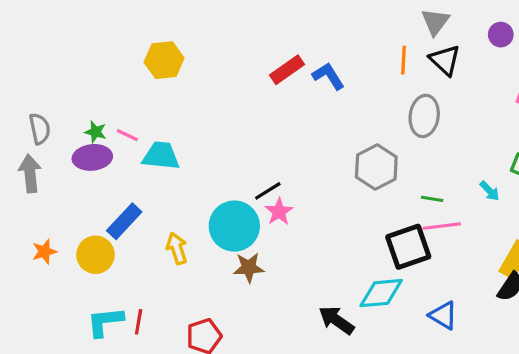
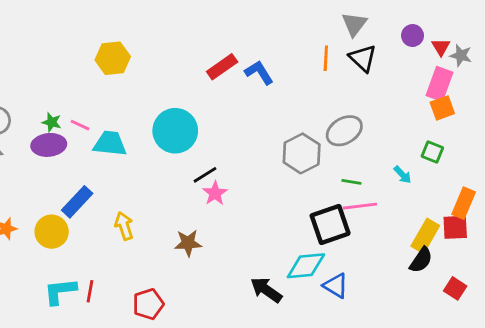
gray ellipse: (424, 116) -> (344, 131), moved, turned 52
cyan circle: (234, 226) -> (175, 131), moved
blue triangle: (443, 315) -> (336, 286), moved

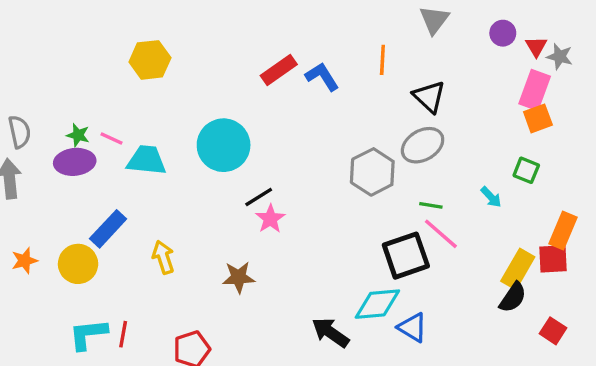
orange line: (326, 58) -> (382, 60), moved
black triangle: (363, 58) -> (429, 97), moved
pink line: (360, 206) -> (441, 234), turned 48

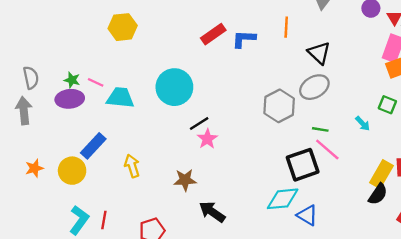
blue L-shape: (322, 77) -> (244, 39), turned -55
black arrow: (331, 332) -> (212, 212), moved
cyan L-shape: (88, 334) -> (79, 220), turned 132

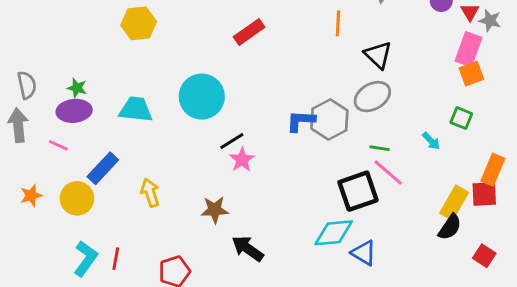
blue L-shape: (244, 39) -> (301, 121), moved
pink line: (96, 82) -> (58, 145), moved

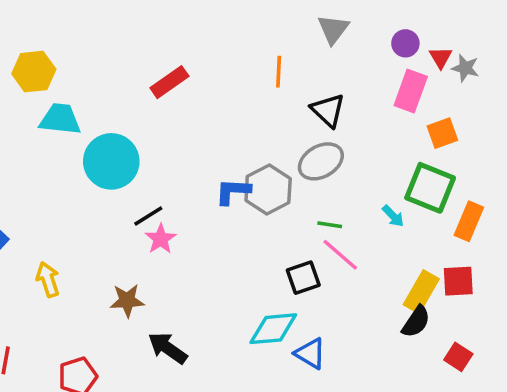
pink rectangle: (468, 49) -> (411, 91), moved
cyan trapezoid: (136, 109) -> (60, 119), moved
green square: (461, 118) -> (430, 188), size x1.8
orange rectangle: (493, 170) -> (469, 221), moved
black square: (358, 191) -> (303, 278), size x0.7

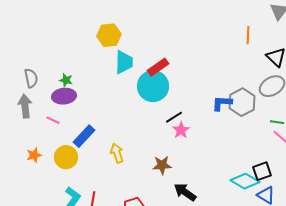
red rectangle: (169, 82) -> (158, 67), moved
cyan trapezoid: (60, 119) -> (124, 62), turned 85
black square: (303, 278) -> (262, 171), moved
cyan diamond: (273, 329) -> (245, 181), turned 36

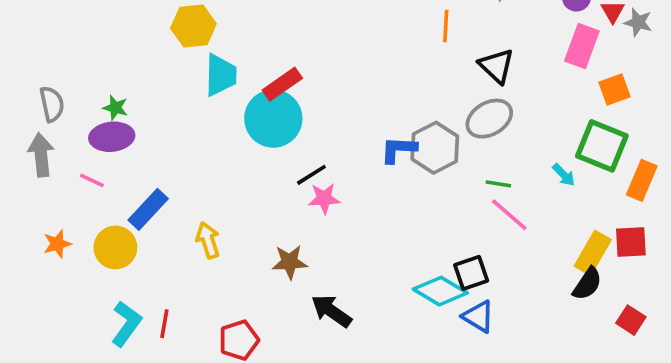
pink star: (181, 130) -> (324, 198), turned 30

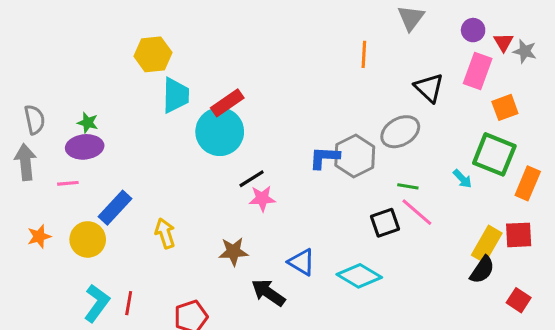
black triangle: (497, 66) -> (429, 88), moved
pink line: (92, 180) -> (68, 183), turned -30
black square: (471, 273) -> (385, 223), moved
blue triangle: (478, 316) -> (302, 262), moved

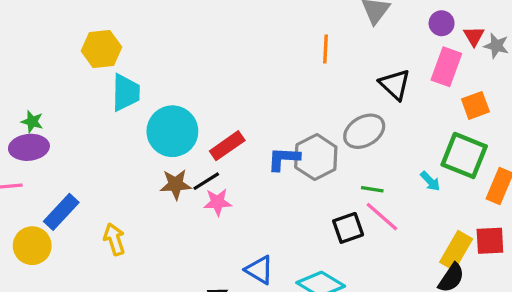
red rectangle: (227, 103) -> (227, 146), moved
brown star: (233, 252) -> (176, 184), moved

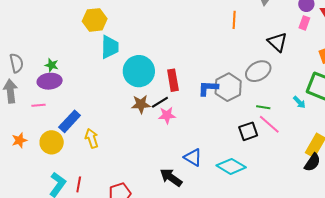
pink rectangle: (446, 67) -> (304, 23), moved, size x0.6
red rectangle: (227, 146) -> (173, 80), turned -65
yellow arrow: (114, 239) -> (92, 138), moved

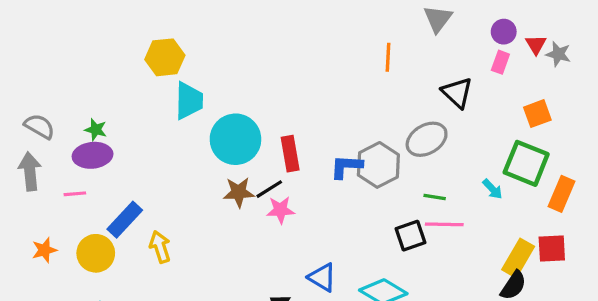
gray semicircle: (16, 63) -> (40, 126), turned -48
pink line: (269, 124) -> (444, 224), turned -40

